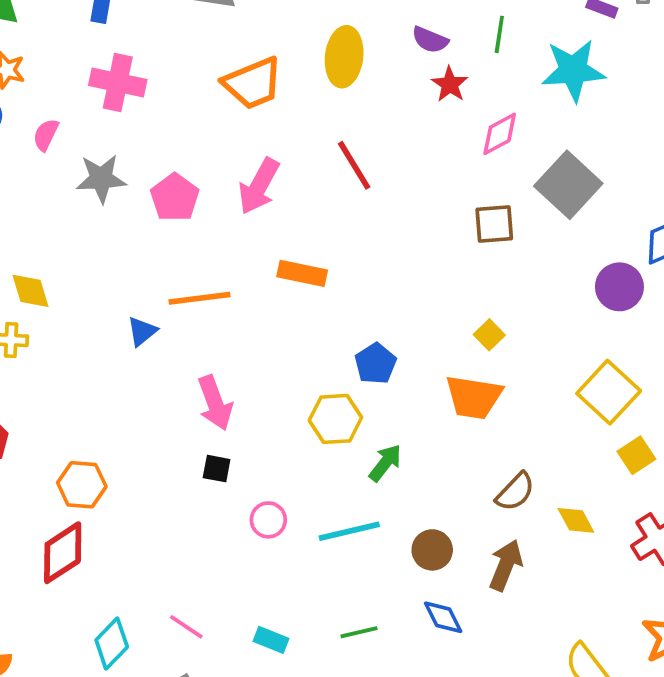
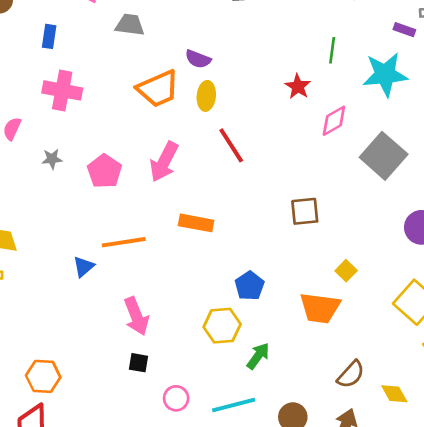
purple semicircle: (430, 40) -> (198, 59), moved
yellow ellipse: (344, 57) -> (206, 96), moved, size x0.7
gray star: (101, 179) -> (52, 159), size x0.6
brown square: (494, 224) -> (305, 211), moved
yellow square: (489, 335) -> (346, 271), moved

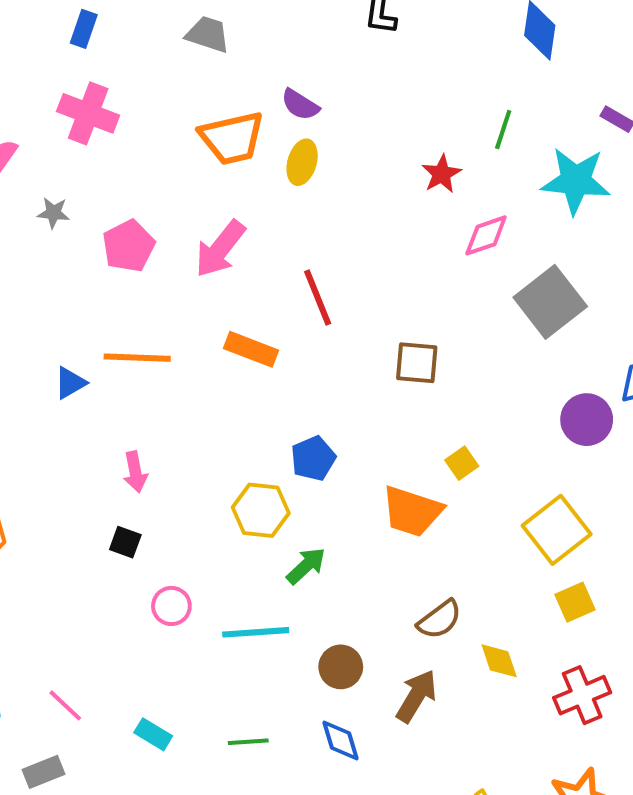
red line: (231, 145) -> (318, 297), moved
pink arrow: (136, 316) -> (135, 472), size x0.7

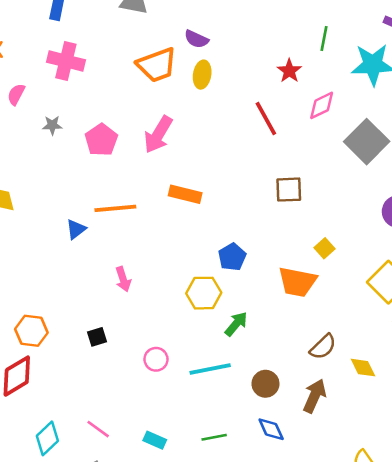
red line: (318, 297) -> (266, 118), moved
black square: (125, 542) -> (97, 337), moved, turned -30

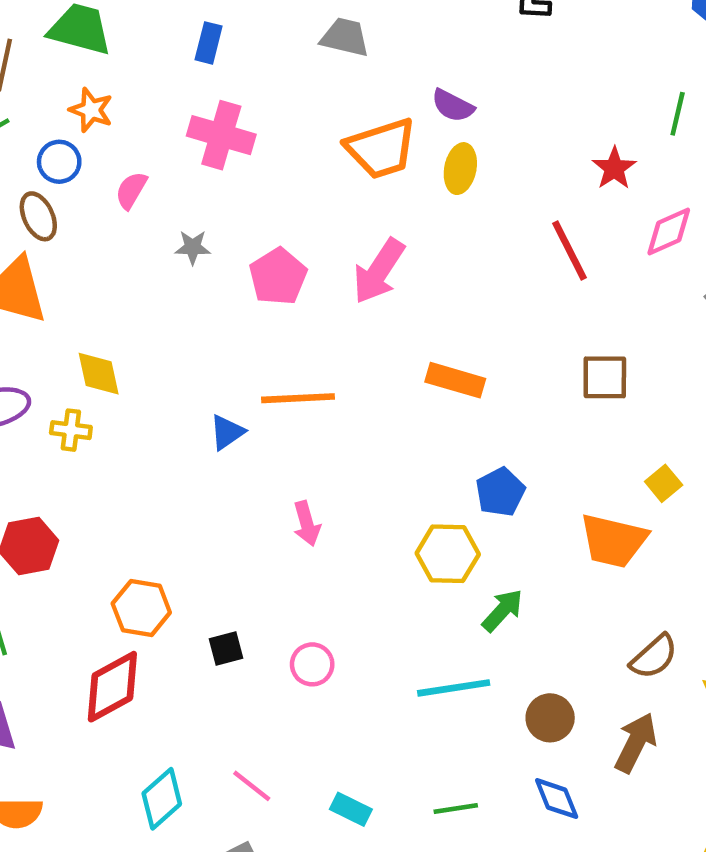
orange rectangle: (185, 194) -> (455, 380), moved
black square: (97, 337) -> (226, 648), moved
pink circle: (156, 359) -> (312, 664), moved

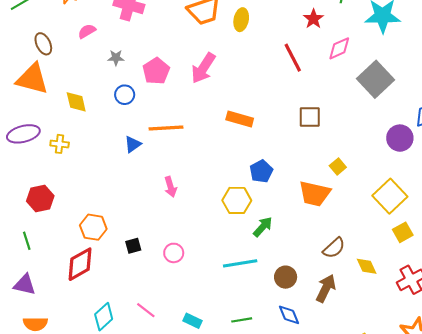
blue circle: (59, 162) -> (125, 95), moved
pink semicircle: (131, 190) -> (87, 31), turned 30
yellow diamond: (99, 374) -> (76, 102), moved

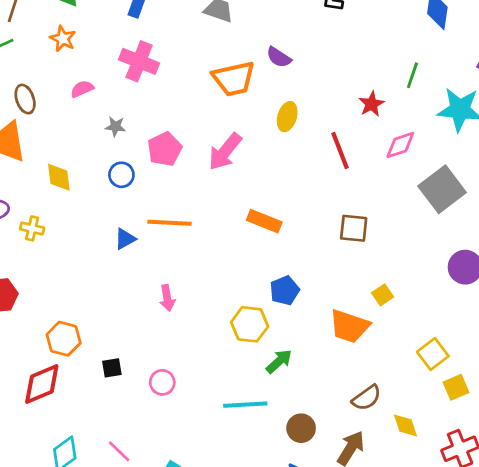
yellow ellipse: (241, 20) -> (287, 117), moved
yellow square: (390, 196) -> (433, 354), moved, size x0.7

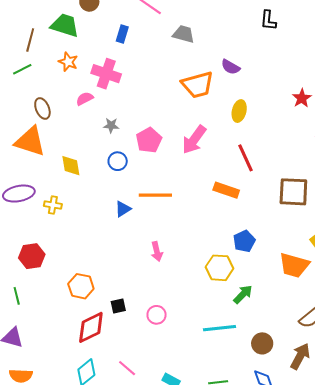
pink cross: (139, 61) -> (106, 74), moved
red line: (340, 151) -> (246, 158), moved
brown square: (354, 228) -> (293, 192), size x1.4
red diamond: (42, 384) -> (91, 327), moved

